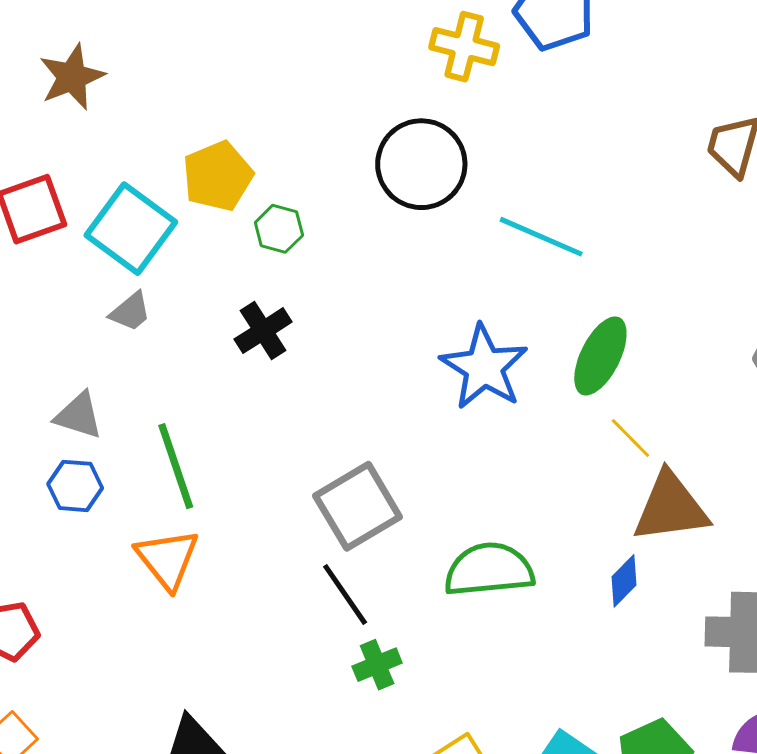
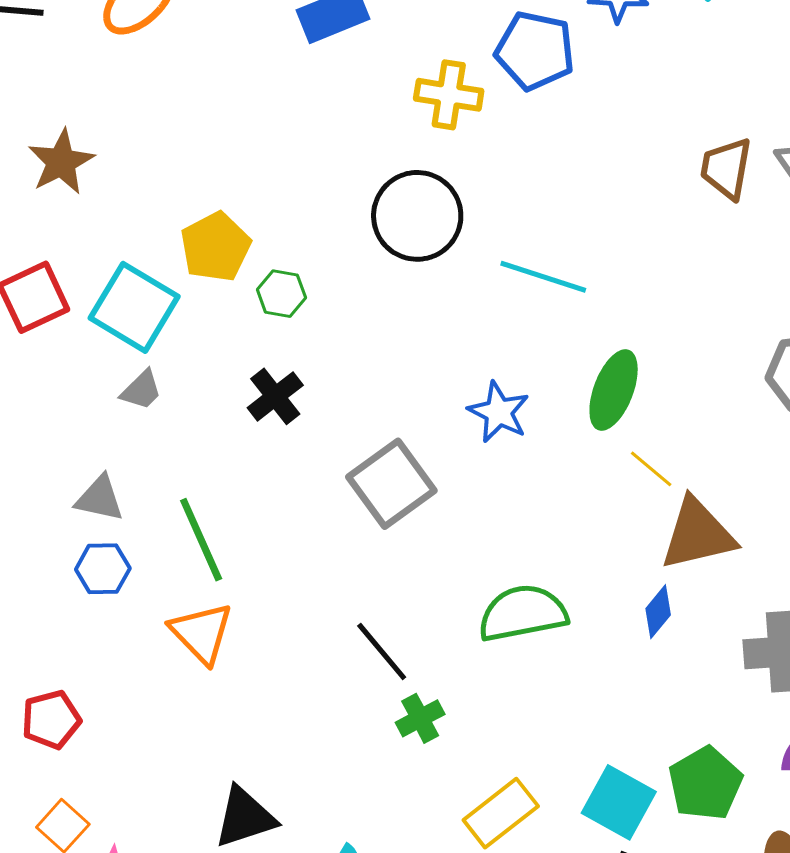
blue star: (484, 367) -> (499, 412), size x0.7
gray square: (358, 506) -> (391, 484), moved

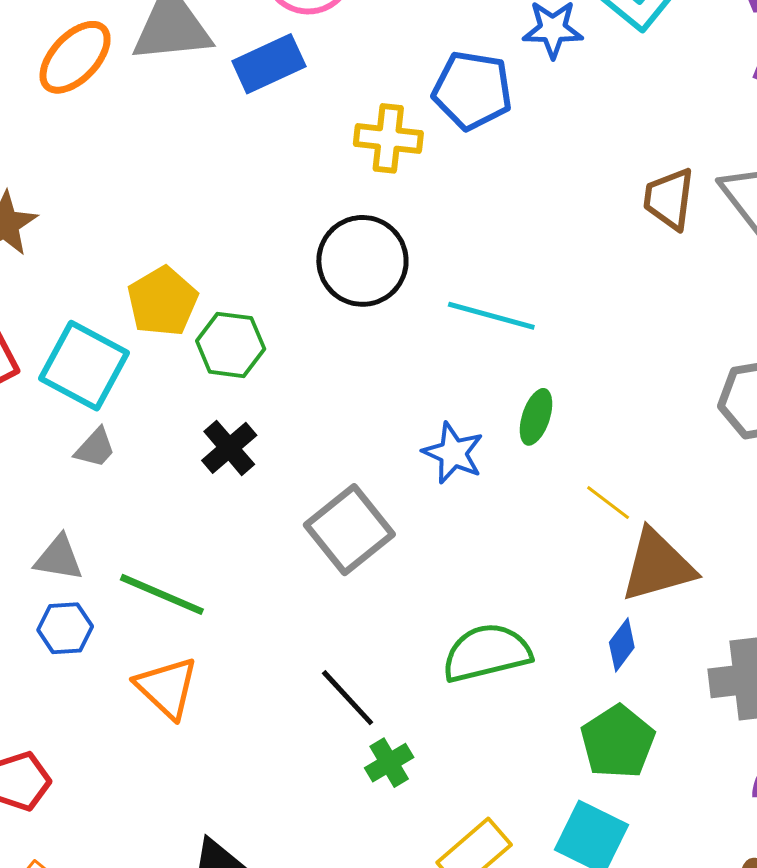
green hexagon: (281, 294) -> (231, 345), size x1.4
green ellipse: (614, 390) -> (536, 417), moved, size x0.7
green line: (201, 540) -> (162, 594), turned -40
green pentagon: (705, 783) -> (618, 742), moved

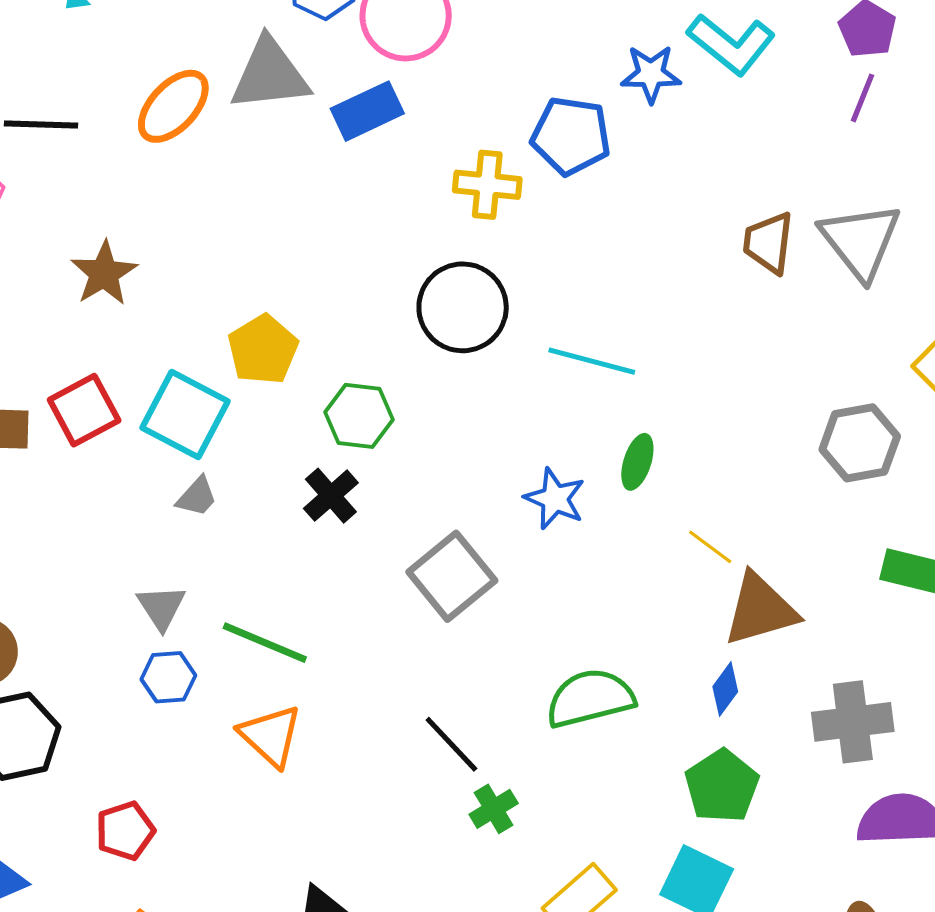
green hexagon: (231, 345) -> (359, 416), moved
gray triangle: (59, 558) -> (161, 607), turned 48

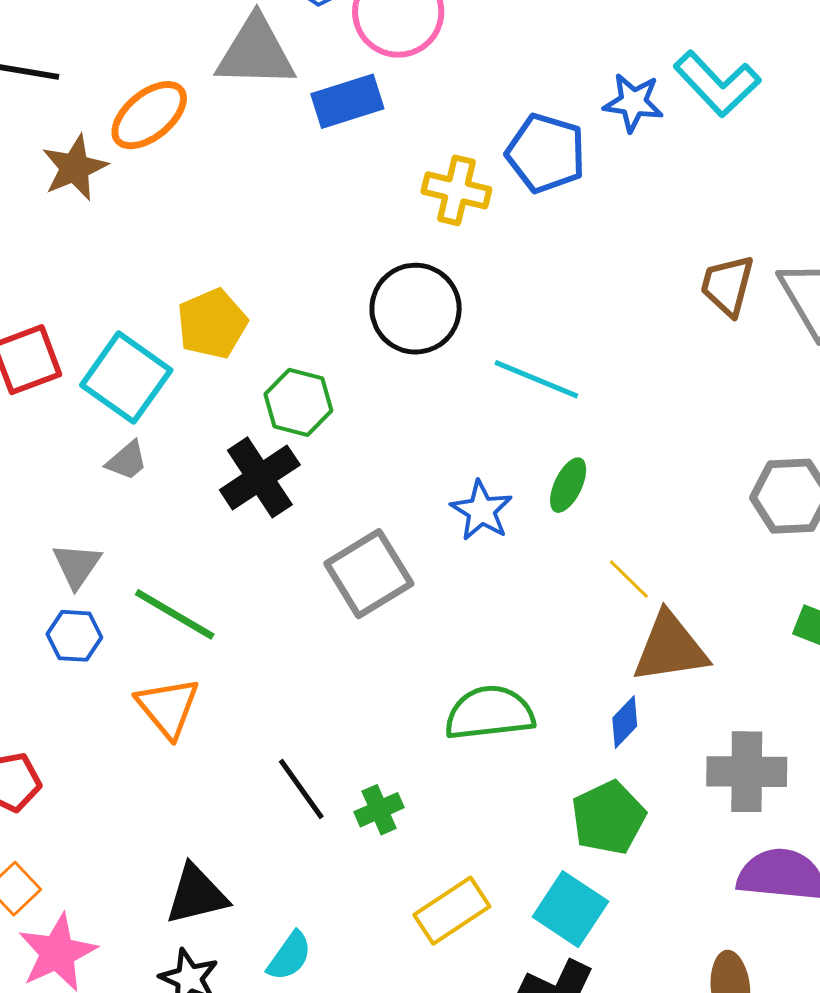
orange ellipse: (173, 106) -> (149, 115), moved
brown star: (104, 273) -> (75, 168), moved
black cross: (331, 496) -> (260, 477), size x1.4
black line: (451, 744) -> (301, 789), moved

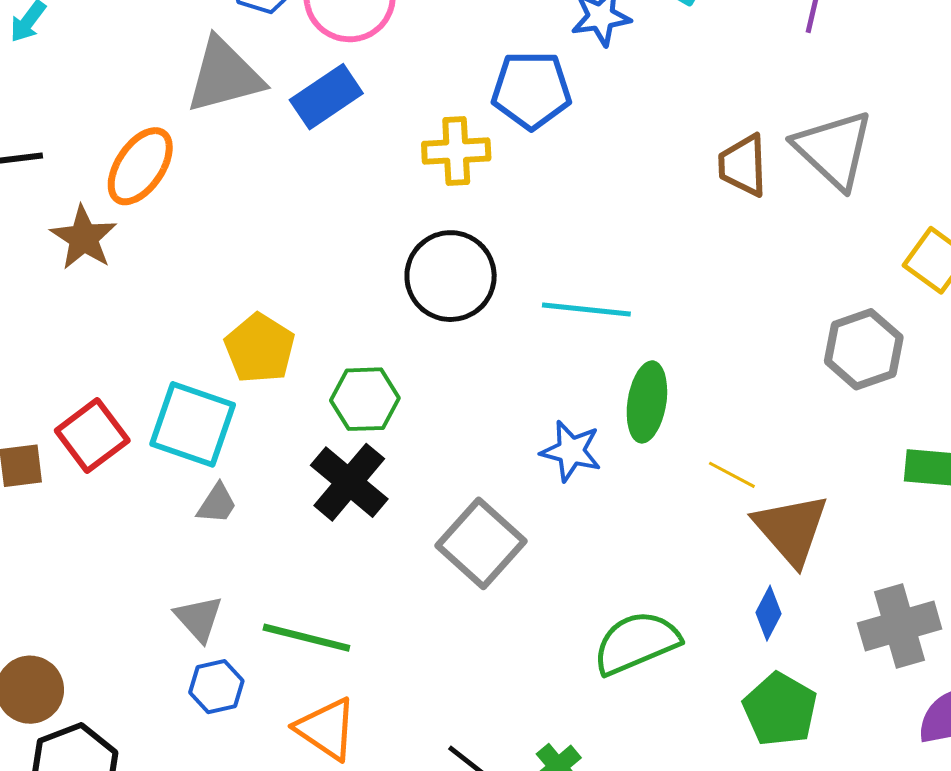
green ellipse: (568, 485) -> (647, 402), size x1.4
brown triangle: (670, 648) -> (791, 529), turned -46

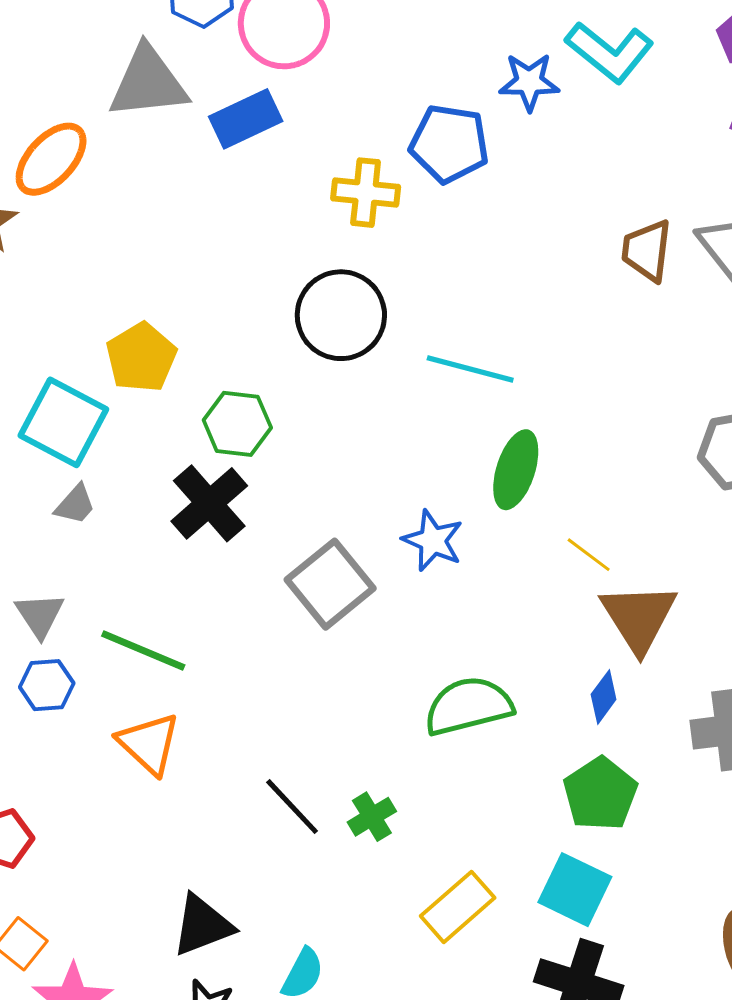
blue star: (571, 451) -> (433, 541), moved

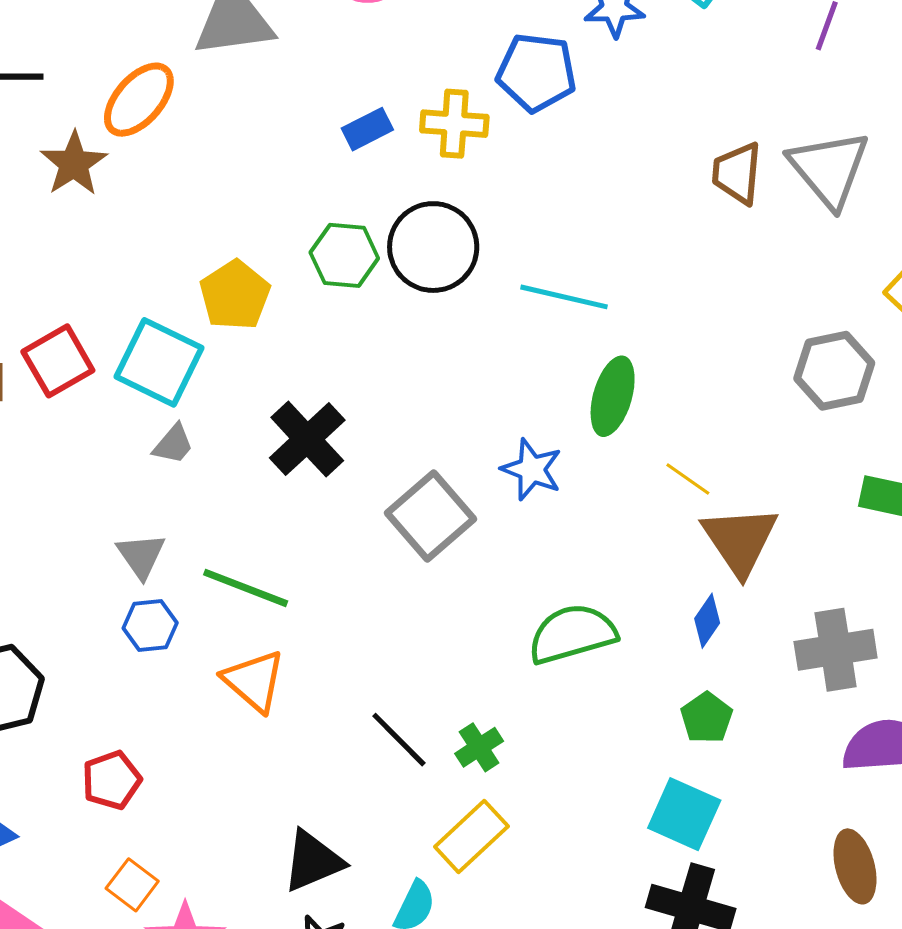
blue rectangle: (246, 119) -> (367, 129), moved, size x0.7
green hexagon: (237, 424) -> (344, 255), moved
green pentagon: (600, 794) -> (707, 718), size x0.7
yellow rectangle: (458, 907) -> (471, 836), moved

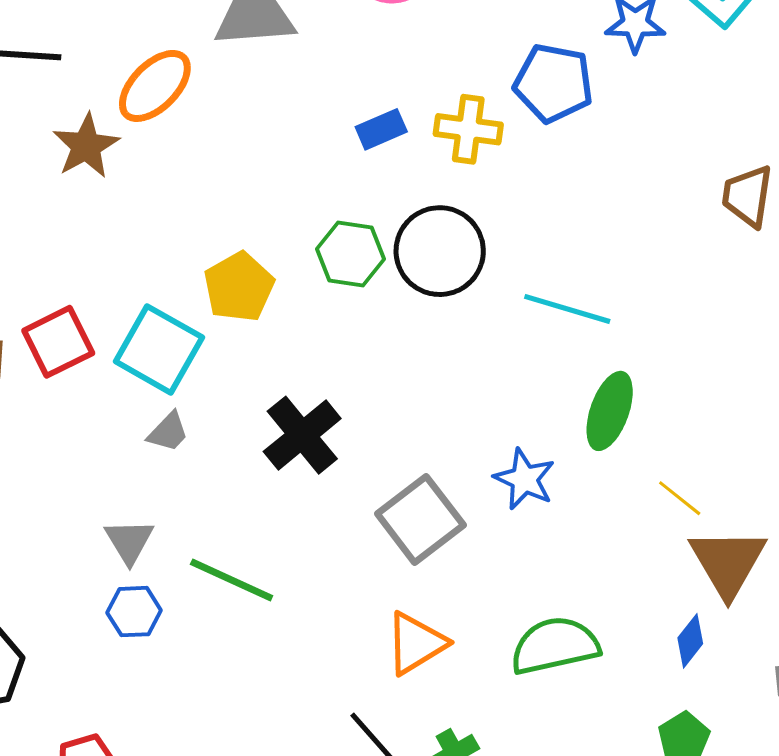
orange triangle: (254, 681) -> (416, 643), moved, turned 44

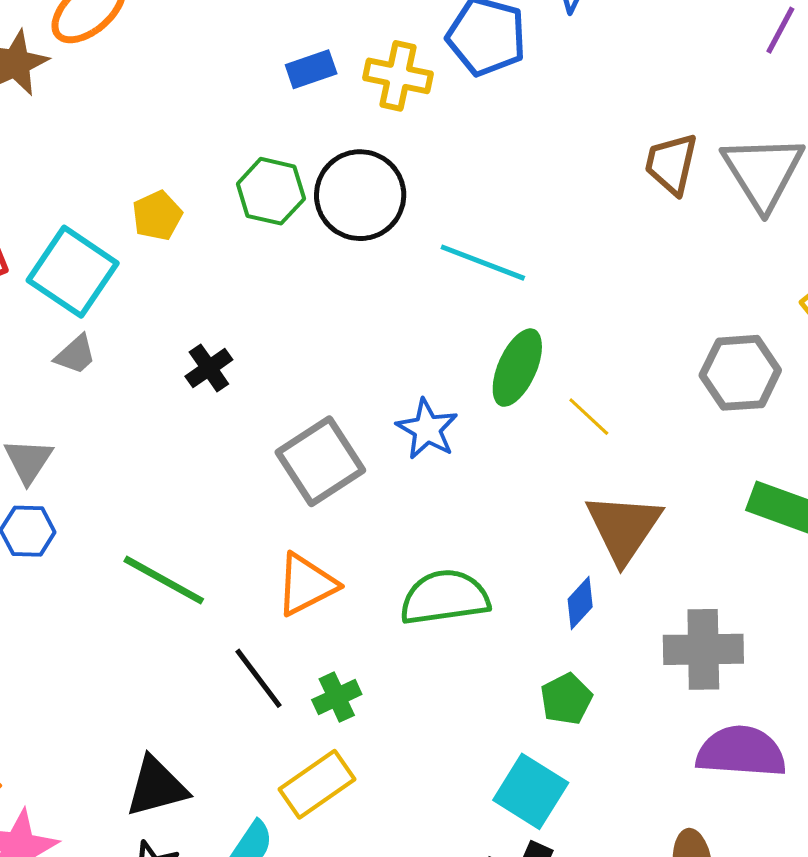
yellow pentagon: (239, 287) -> (157, 216), size x0.7
black cross: (302, 435) -> (209, 368), size x0.6
yellow line: (680, 498) -> (589, 417), moved
green line: (232, 580) -> (164, 580), moved

